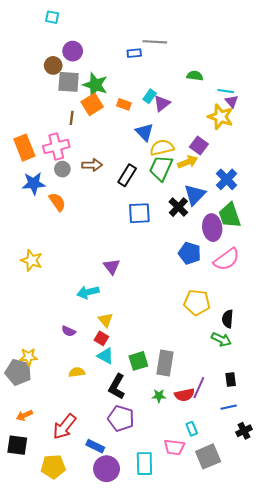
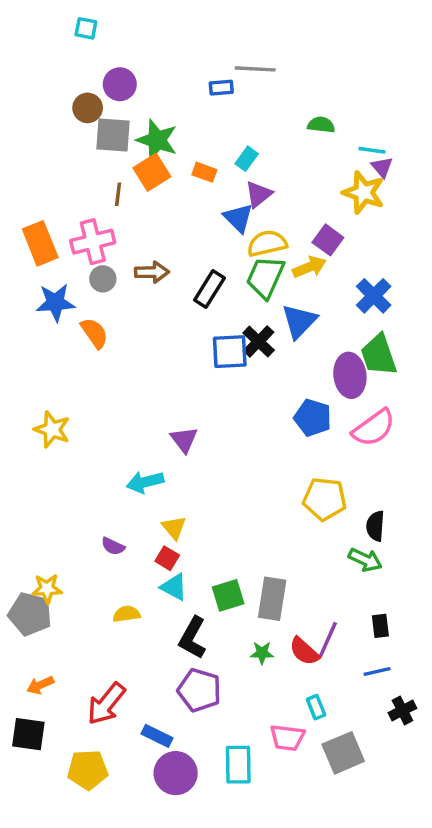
purple triangle: (162, 103) -> (259, 194), moved
blue triangle: (195, 195) -> (299, 321), moved
black cross: (178, 207) -> (259, 341), moved
red semicircle: (185, 395) -> (304, 651), turned 54

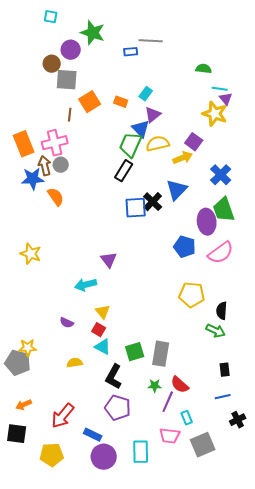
green semicircle: (321, 125) -> (204, 69), moved
green star: (157, 140) -> (93, 33), moved
brown arrow: (152, 272) -> (45, 166), moved, turned -102
green trapezoid: (265, 277) -> (131, 145), moved
purple line: (328, 639) -> (168, 402), moved

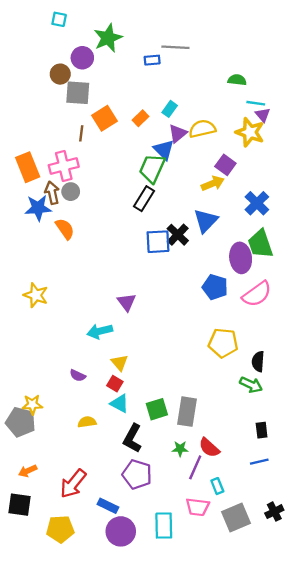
green star: (93, 33) -> (108, 38), turned 30
orange rectangle: (121, 102) -> (141, 118), turned -64
yellow semicircle: (158, 144) -> (202, 129), moved
black cross: (238, 420) -> (274, 512), moved

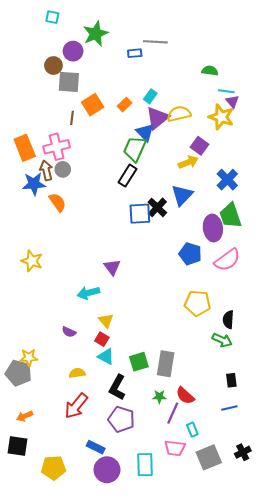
purple triangle: (178, 133) -> (157, 118), size x1.4
red arrow: (73, 484) -> (76, 406), moved

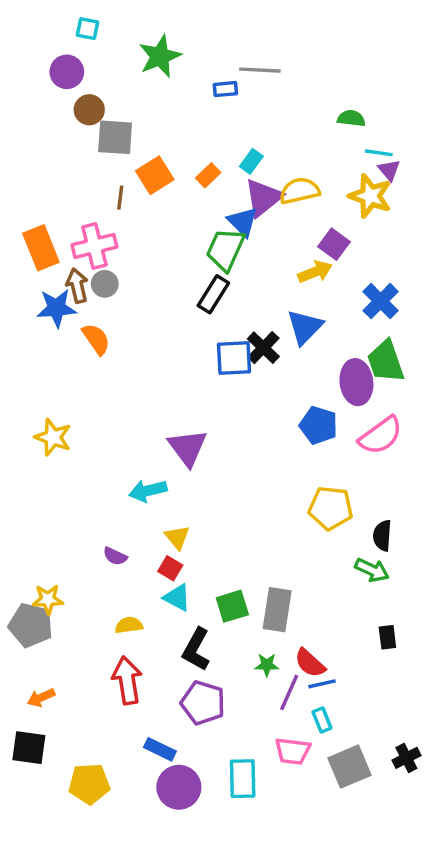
purple circle: (73, 51) -> (67, 72), moved
purple triangle: (112, 267) -> (187, 448), size x1.4
red arrow: (76, 406) -> (127, 680), turned 132
blue line: (229, 408) -> (322, 684), moved

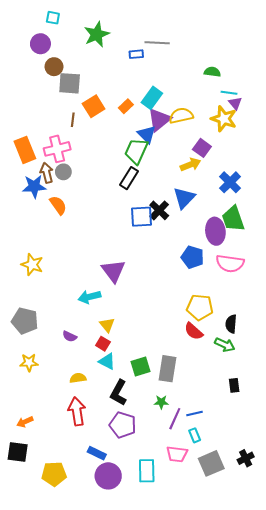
cyan rectangle: (251, 161) -> (152, 98), size x1.5
pink semicircle: (381, 436) -> (230, 263), turned 44
gray pentagon: (31, 625) -> (25, 321), moved
red semicircle: (310, 663) -> (194, 331), moved

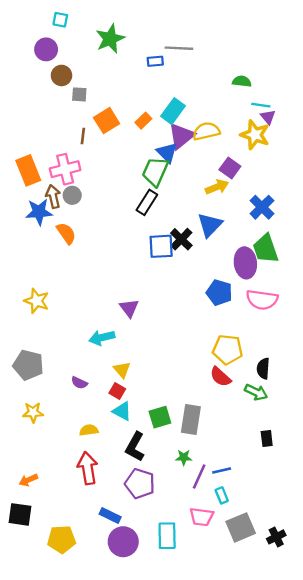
gray square: (70, 83) -> (79, 94), size x0.6
purple triangle: (113, 271) -> (129, 308), size x0.7
black cross: (246, 458) -> (276, 537), moved

